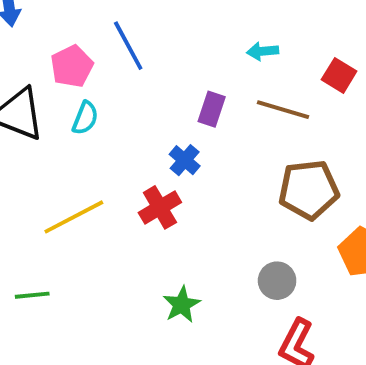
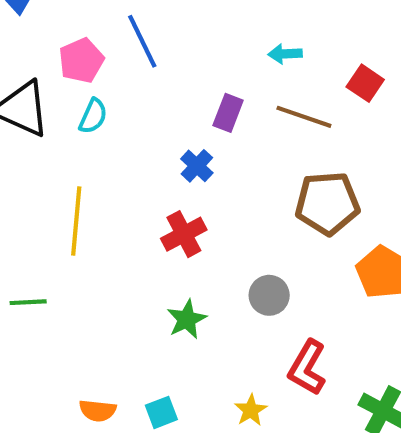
red cross: (160, 207) -> (184, 234), moved
yellow line: (74, 217) -> (76, 221), turned -60
gray circle: (277, 281) -> (269, 295), moved

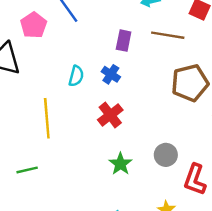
cyan semicircle: (93, 116) -> (76, 76), moved
gray circle: (269, 295) -> (166, 155), moved

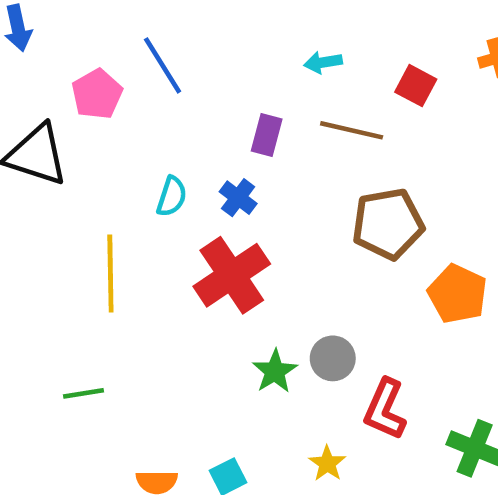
red cross: (110, 115) -> (232, 275), size x1.5
green star: (120, 164) -> (275, 371), moved
green line: (27, 170) -> (84, 393), moved

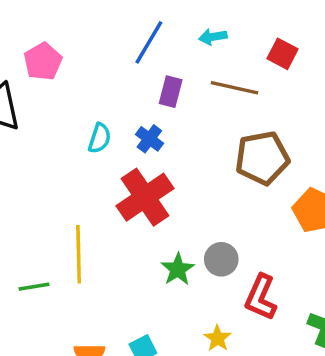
blue line: (163, 65) -> (149, 42), moved, turned 63
yellow line: (110, 273) -> (79, 254), moved

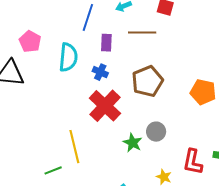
cyan semicircle: (100, 138) -> (68, 57), moved, size x1.6
brown pentagon: (262, 158) -> (147, 81), moved
red L-shape: (261, 297) -> (193, 162), moved

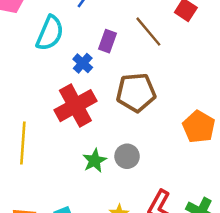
brown line: (142, 32) -> (148, 32), turned 32
purple rectangle: (106, 43) -> (107, 41), moved

